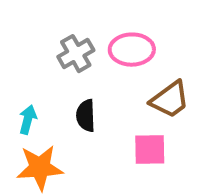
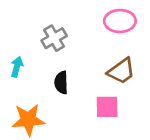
pink ellipse: (132, 50) -> (120, 21), moved
cyan arrow: (28, 120) -> (17, 67), moved

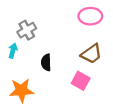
gray cross: (54, 38) -> (27, 30), moved
pink square: (107, 107) -> (81, 81), turned 30

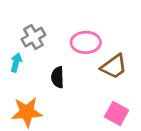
pink ellipse: (90, 16) -> (86, 42), moved
pink square: (81, 81) -> (117, 113), moved

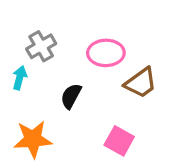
black semicircle: (58, 77) -> (71, 96), turned 30
pink square: (117, 113) -> (119, 141), moved

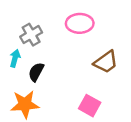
pink ellipse: (106, 53) -> (80, 23), moved
black semicircle: (71, 96) -> (36, 72), moved

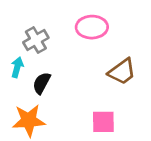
pink square: (90, 106) -> (103, 122), turned -30

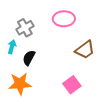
pink square: (103, 122) -> (72, 85), turned -36

